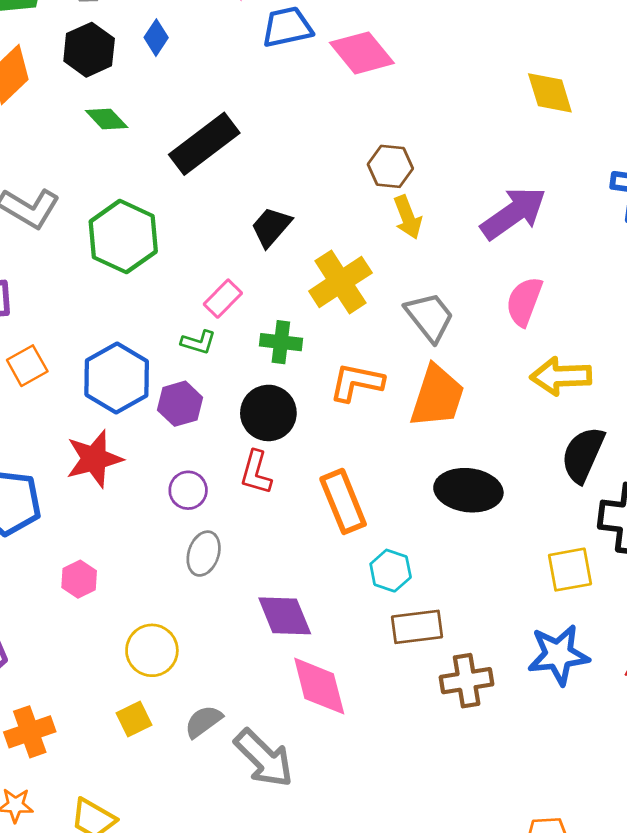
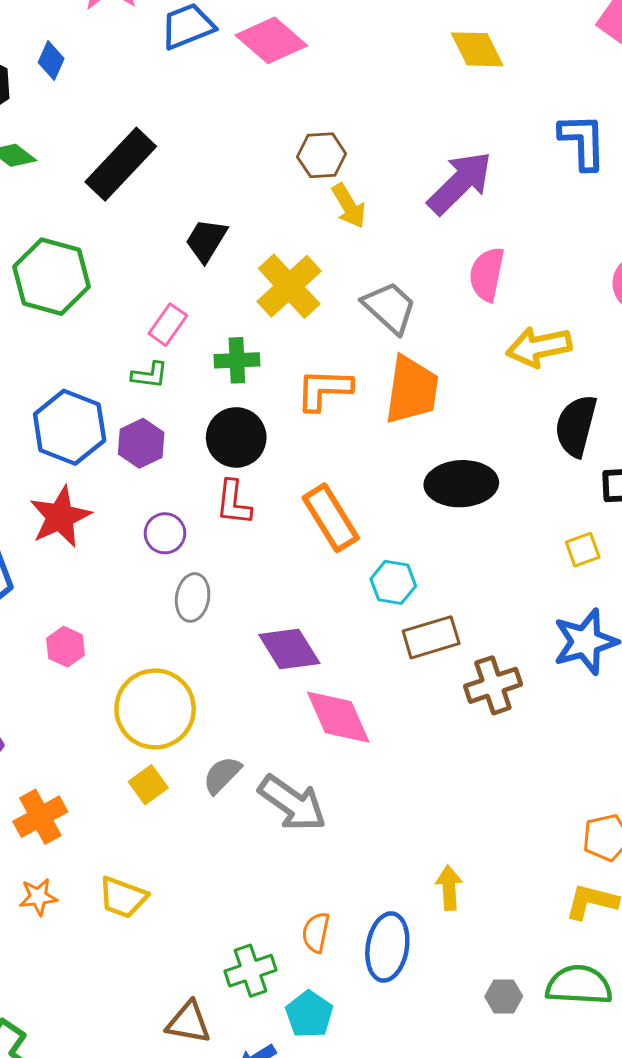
yellow square: (570, 570) -> (583, 550), size x0.7
yellow circle: (152, 650) -> (155, 709), size x1.4

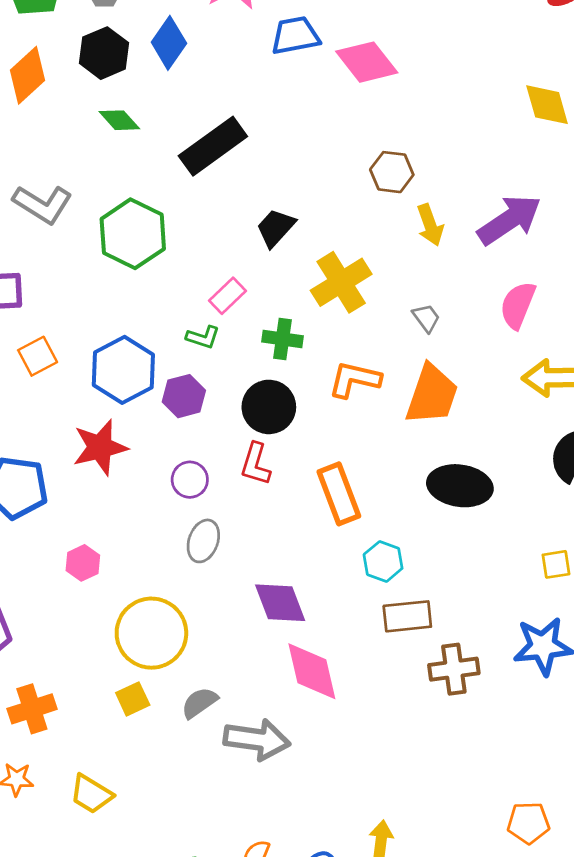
blue diamond: (51, 60) -> (169, 43), size x1.5
yellow arrow: (349, 206) -> (430, 225), moved
gray trapezoid: (390, 307) -> (426, 318), size x0.6
gray arrow: (292, 803) -> (257, 739), turned -38

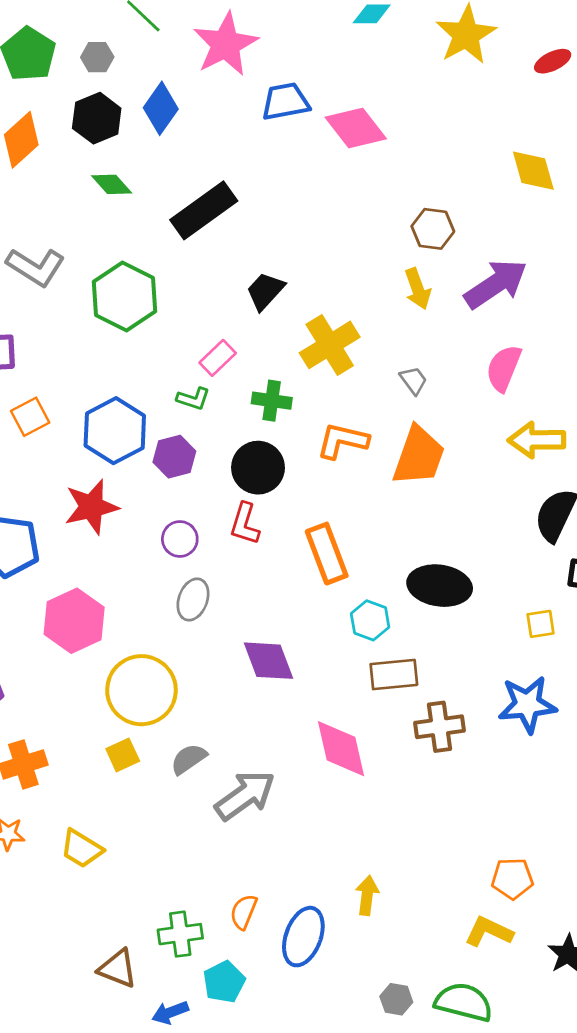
brown hexagon: (392, 172) -> (433, 229), moved
black ellipse: (460, 486) -> (440, 586), moved
pink hexagon: (83, 563) -> (74, 621), size x1.8
pink diamond: (312, 671) -> (341, 749), moved
gray arrow: (257, 739) -> (245, 795), turned -44

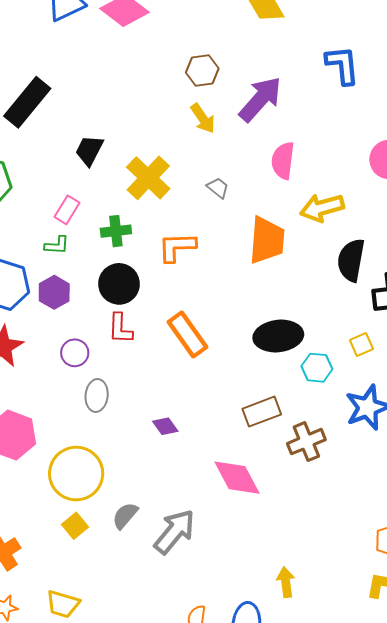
orange trapezoid: (419, 456) -> (267, 240), moved
cyan hexagon: (370, 620) -> (317, 368), moved
purple diamond: (268, 661) -> (165, 426), size x0.6

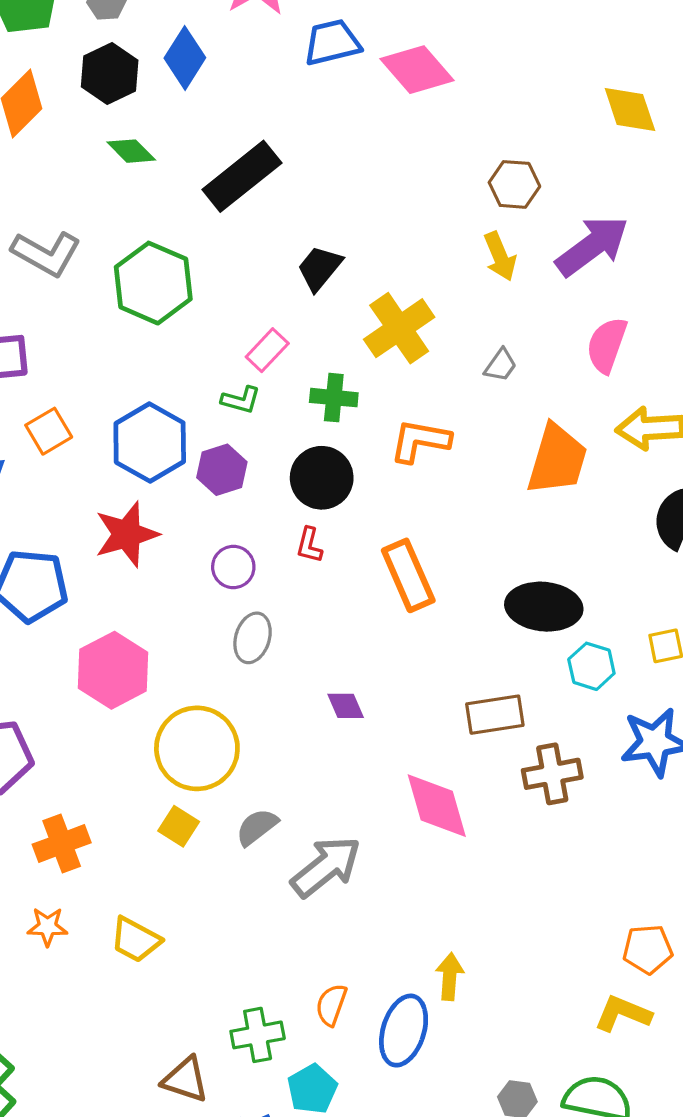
gray trapezoid: (218, 188) -> (501, 365), turned 75
red L-shape: (120, 329) -> (309, 545), size x0.7
yellow square: (75, 526) -> (179, 826), turned -30
yellow arrow: (286, 582) -> (450, 977), moved

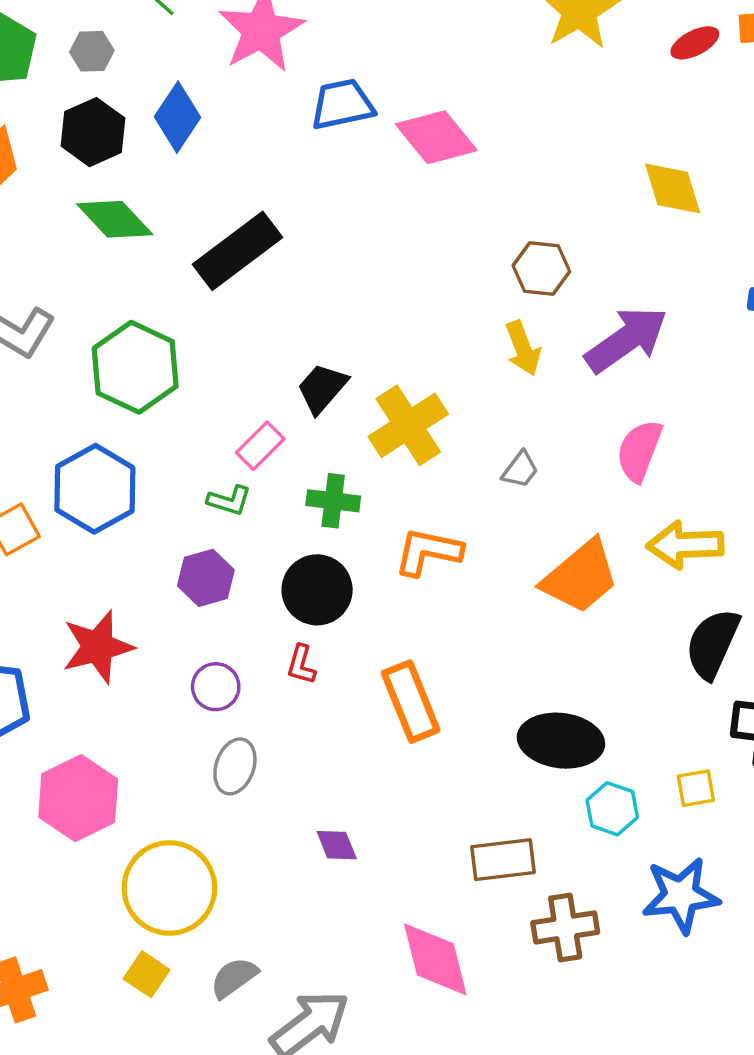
green diamond: (131, 151) -> (115, 219), size x1.4
black trapezoid: (320, 268) -> (322, 388), moved
blue hexagon: (150, 443) -> (95, 489), moved
orange trapezoid: (557, 459) -> (580, 577), turned 32

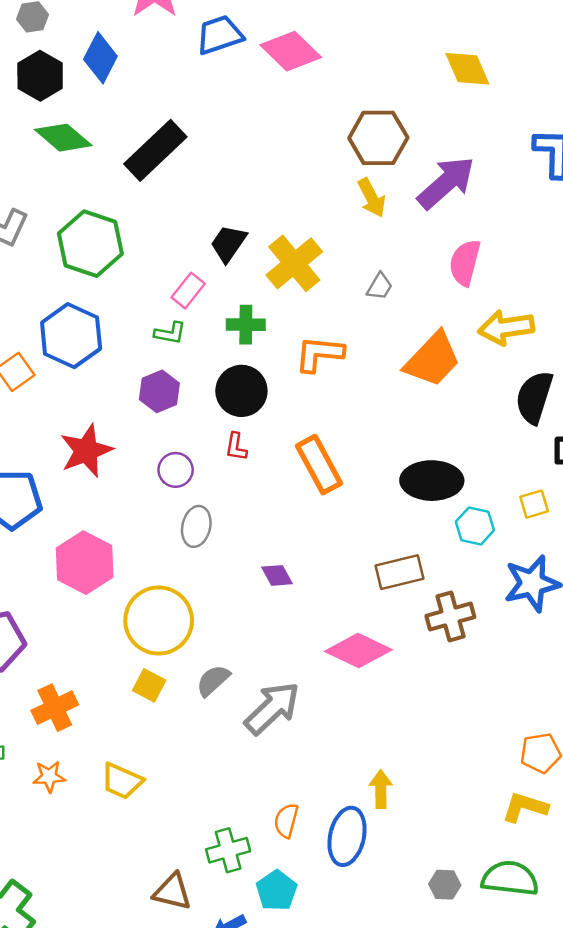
brown hexagon: (541, 268) -> (378, 138), size x1.4
pink diamond: (435, 959) -> (358, 650), turned -44

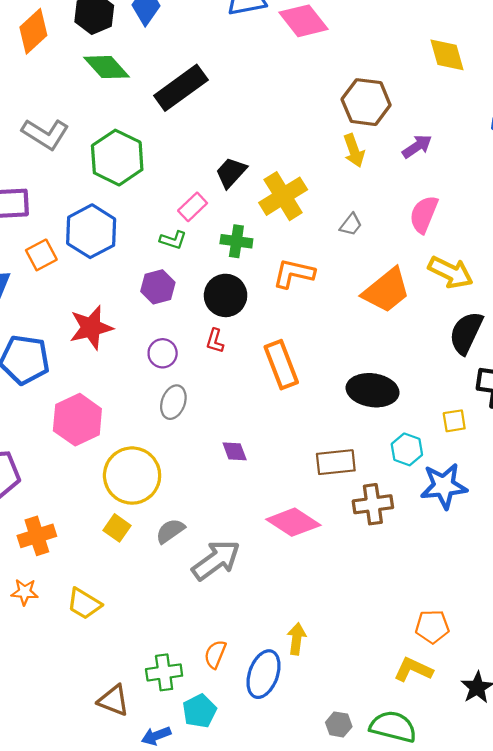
purple arrow: (446, 183) -> (417, 146), size x0.6
yellow arrow: (506, 328) -> (451, 272), turned -153
cyan hexagon: (475, 526) -> (407, 449), moved

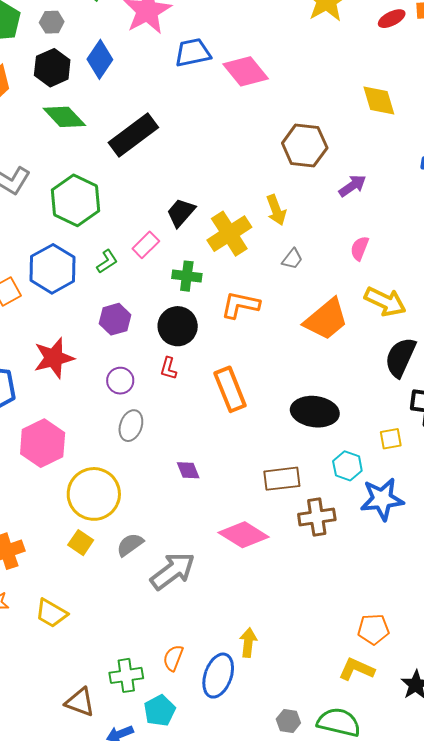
yellow arrow: (354, 151) -> (276, 210), moved
pink semicircle: (424, 214) -> (360, 248), size x0.7
green L-shape: (173, 240) -> (107, 261), moved, turned -50

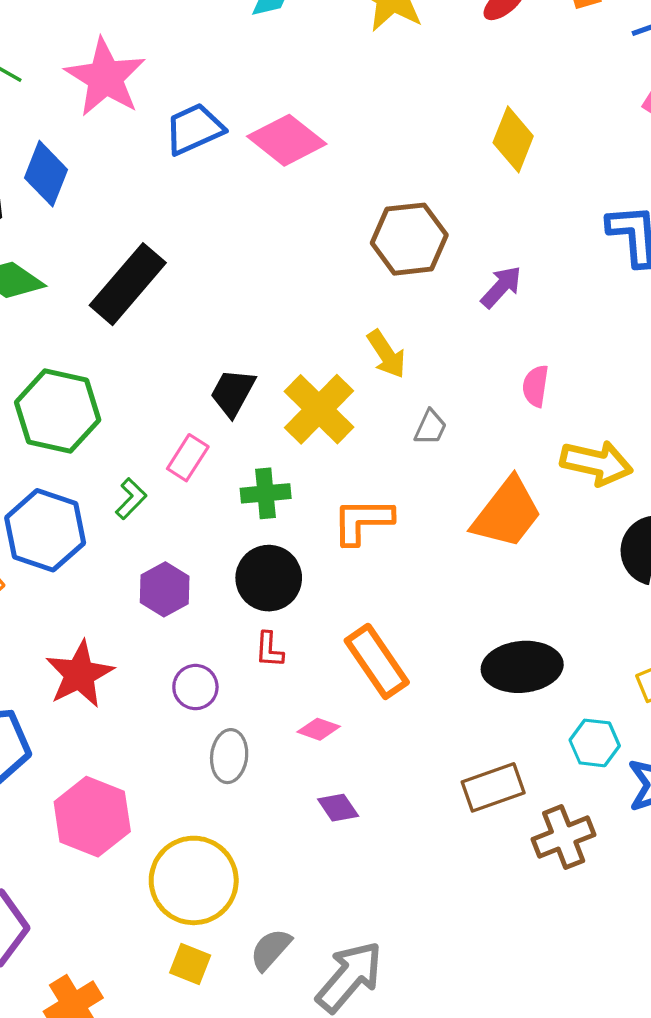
yellow diamond: (379, 101) -> (513, 139), turned 51
pink diamond: (244, 535) -> (319, 729), moved, size x0.5

